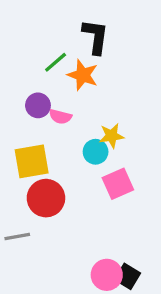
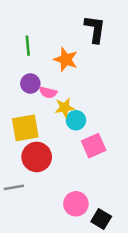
black L-shape: (96, 37) -> (95, 29), moved
green line: (56, 62) -> (28, 46), moved, turned -54
yellow star: (112, 136) -> (65, 108), moved
pink circle: (107, 275) -> (76, 204), moved

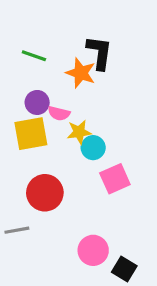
black L-shape: (95, 29) -> (99, 53), moved
green line: (28, 46) -> (34, 56), turned -66
yellow square: (25, 128) -> (31, 134), moved

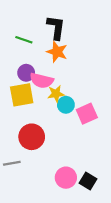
black L-shape: (99, 53) -> (56, 28), moved
pink semicircle: (59, 113) -> (42, 81), size x1.5
pink square: (115, 179) -> (87, 114), moved
black square: (124, 269) -> (88, 181), moved

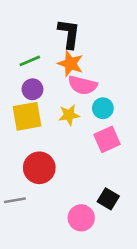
green line: (24, 40) -> (30, 61), moved, turned -42
pink semicircle: (42, 81) -> (83, 85), moved
cyan circle: (66, 105) -> (103, 108), moved
black square: (88, 181) -> (108, 199), moved

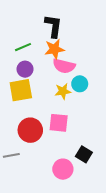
orange star: (70, 64) -> (54, 49), turned -30
yellow star: (69, 115) -> (63, 91), moved
pink square: (107, 139) -> (59, 123), moved, turned 30

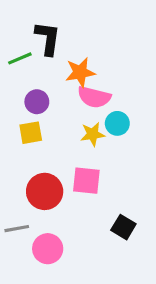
black L-shape: (53, 26) -> (48, 38), moved
green line: (23, 47) -> (20, 58), moved
yellow square: (21, 90) -> (31, 133), size x0.7
pink circle: (63, 169) -> (48, 249), moved

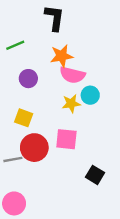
black L-shape: (48, 38) -> (55, 18), moved
yellow square: (31, 133) -> (24, 118), moved, turned 30
gray line: (17, 229) -> (13, 159), moved
pink circle: (48, 249) -> (14, 203), moved

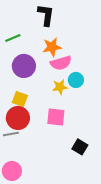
pink semicircle: (72, 75) -> (61, 63), turned -30
purple circle: (28, 79) -> (24, 66), size x1.5
red circle: (34, 148) -> (18, 118), moved

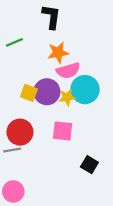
purple circle: (24, 66) -> (47, 92), moved
cyan circle: (76, 80) -> (85, 90), size x1.6
yellow square: (20, 99) -> (29, 93), moved

